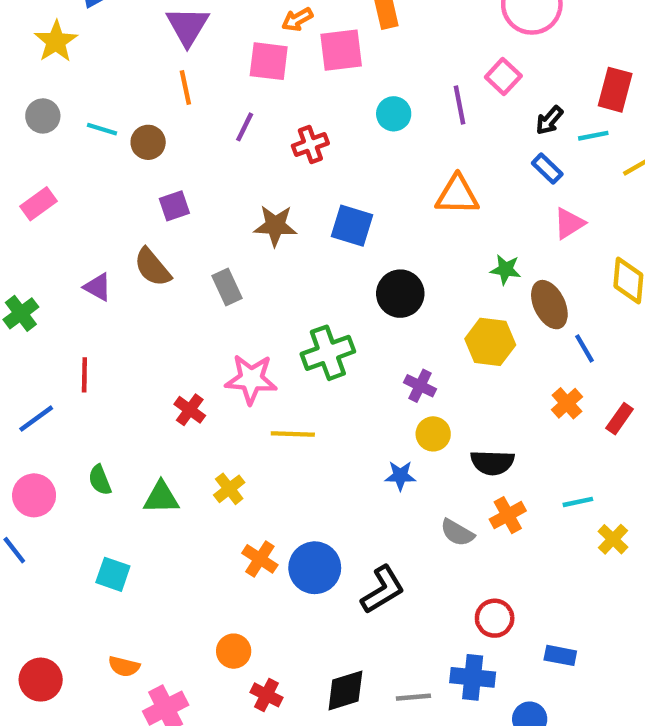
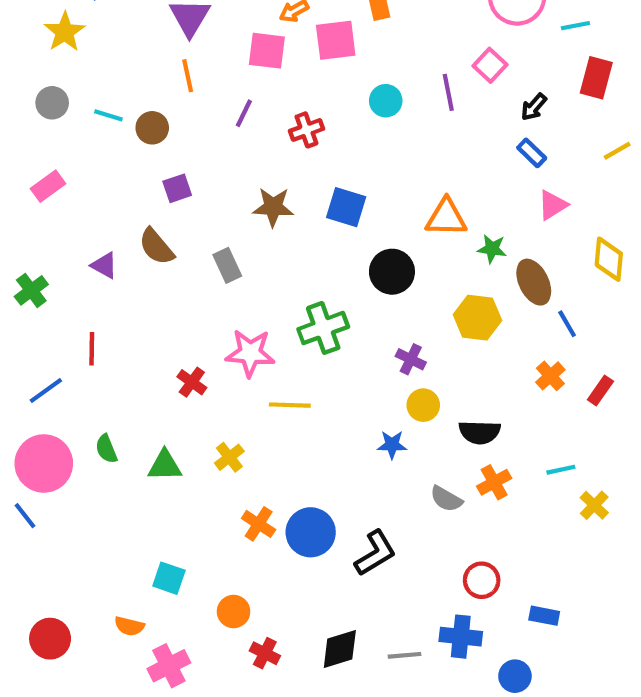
cyan line: (593, 136) -> (575, 26), moved
orange triangle: (457, 195) -> (446, 217), moved
pink circle: (34, 495) -> (44, 463), size x1.4
cyan square: (113, 574) -> (169, 578), moved

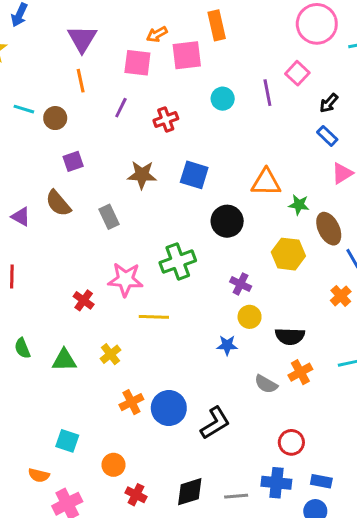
orange cross: (259, 524) -> (131, 402), turned 30
blue rectangle: (544, 616) -> (321, 481), moved

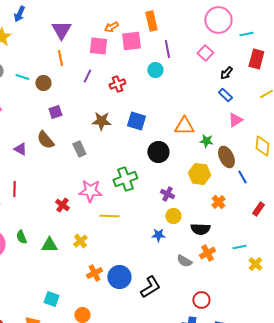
purple line: (267, 93) -> (167, 49), moved
orange cross: (341, 296) -> (218, 202), moved

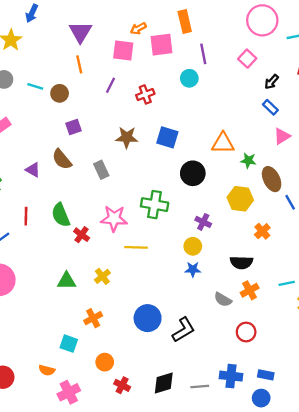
green cross: (125, 179) -> (155, 205), turned 30
yellow circle: (173, 216) -> (193, 246), moved
green semicircle: (21, 237) -> (61, 215), moved, size x1.5
orange cross: (94, 273) -> (93, 318), moved
red circle: (201, 300) -> (246, 332), moved

